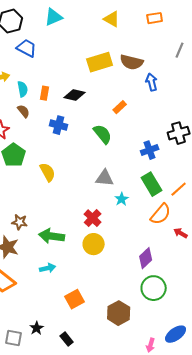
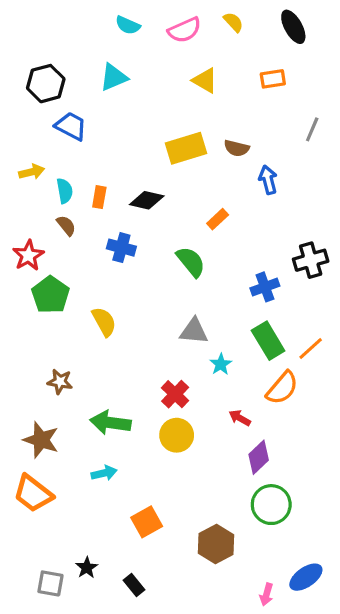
brown semicircle: (132, 62) -> (237, 148), size x0.7
brown star: (20, 222) -> (60, 382), moved
red arrow: (181, 233) -> (240, 418), moved

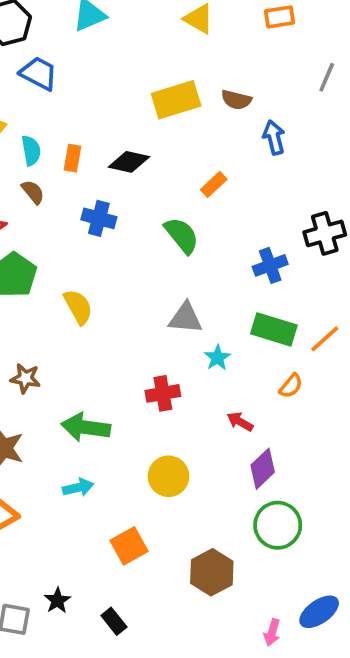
green rectangle: (268, 341) -> (274, 329), turned -42
orange semicircle: (282, 388) -> (291, 386), size x0.6
red cross: (175, 394) -> (163, 393), turned 36
yellow circle: (177, 435) -> (169, 476), moved

